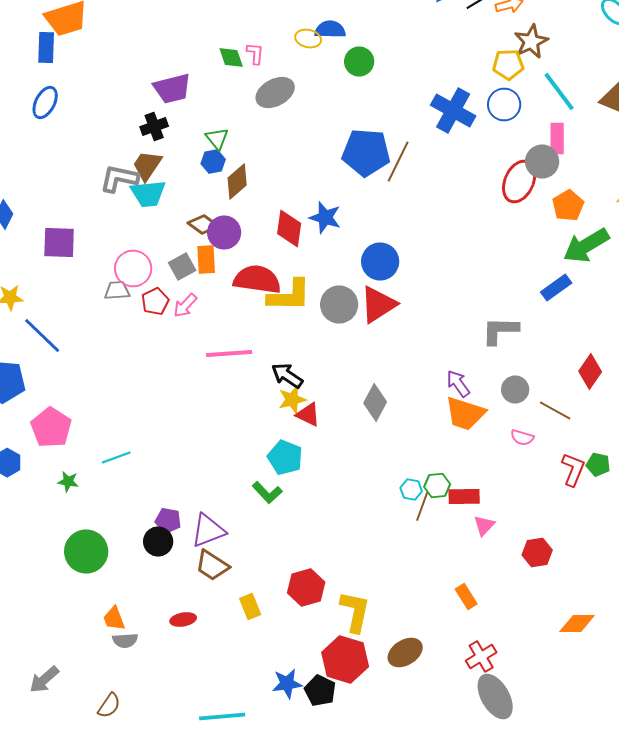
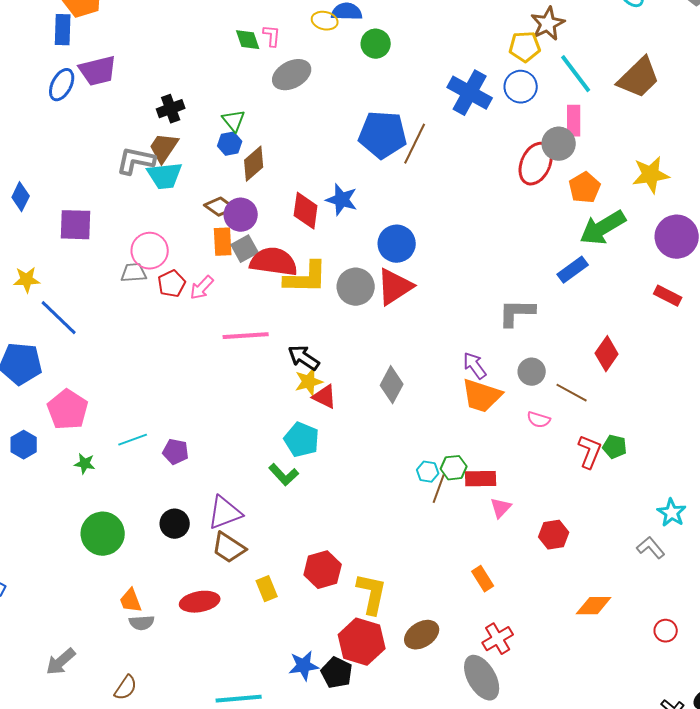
purple trapezoid: (172, 88) -> (98, 71), moved
gray square: (182, 266) -> (245, 249), moved
purple pentagon: (168, 520) -> (176, 452), moved
red ellipse: (183, 620) -> (200, 602), size x1.5
gray ellipse: (495, 696) -> (482, 678), moved

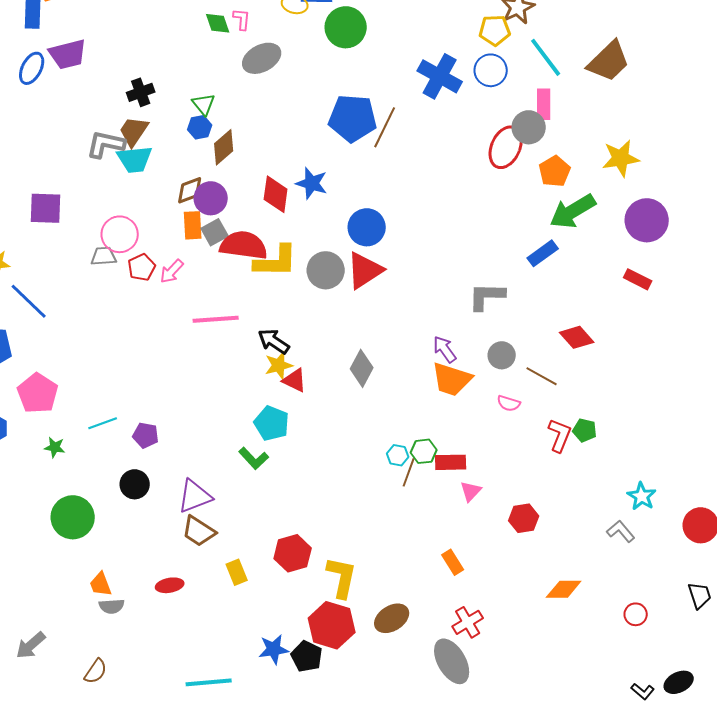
green circle: (376, 44) -> (346, 27), size x1.4
brown diamond: (220, 207) -> (190, 190), turned -56
red diamond: (607, 354) -> (577, 337), turned -76
black circle: (175, 524) -> (135, 484), moved
red ellipse: (200, 602) -> (170, 585), size x0.7

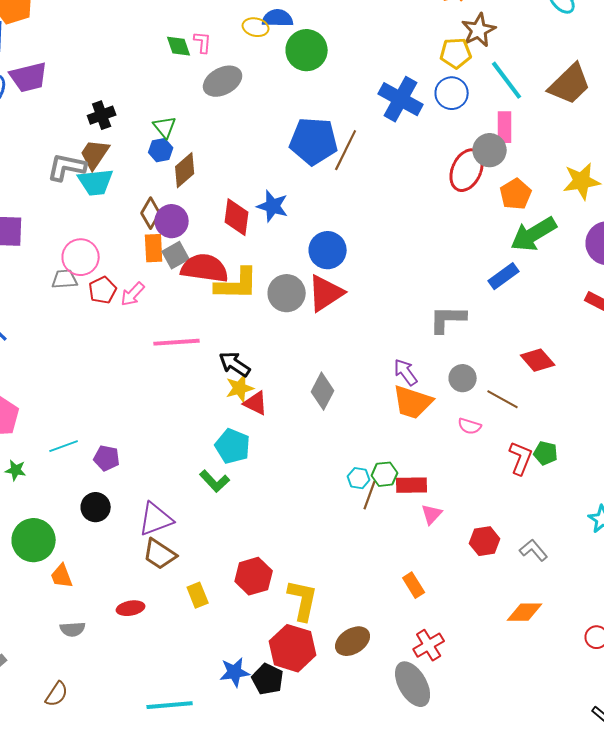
brown diamond: (190, 190) -> (151, 213), turned -40
gray L-shape: (621, 531) -> (534, 550), moved
orange trapezoid: (101, 584) -> (62, 576), moved

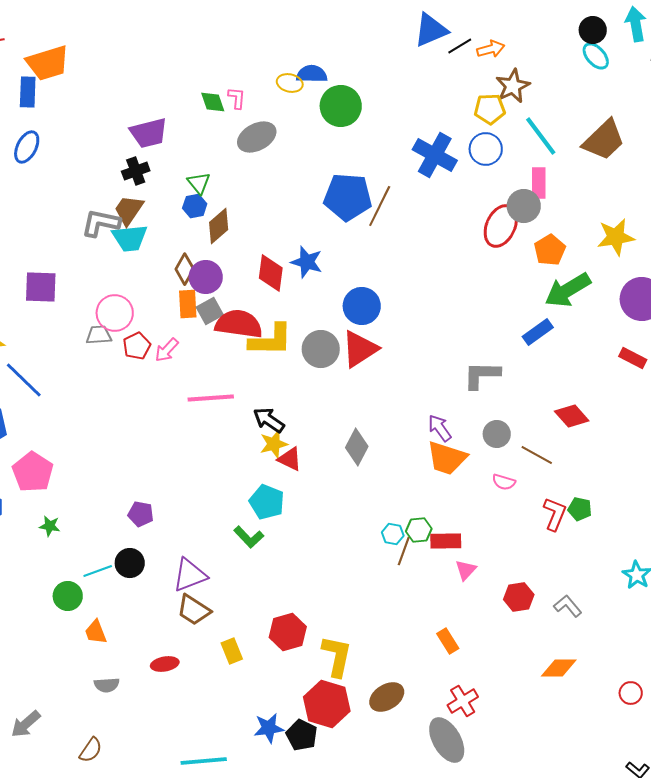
purple trapezoid: (29, 77) -> (149, 133), moved
cyan line: (64, 446) -> (98, 571), moved
green circle: (34, 540) -> (68, 596), size x0.7

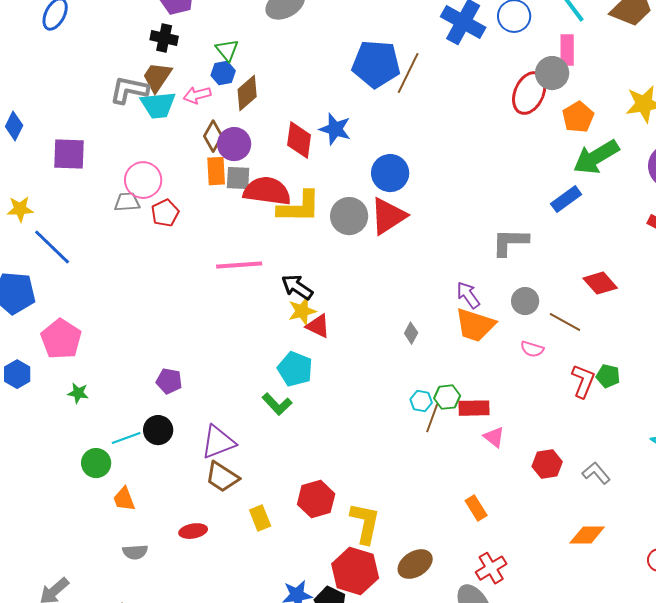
black cross: (136, 171) -> (164, 38), turned 32
gray square: (210, 311) -> (238, 178), turned 32
pink arrow: (167, 350) -> (197, 95), moved, turned 32
gray diamond: (357, 447) -> (411, 333), moved, size x0.6
pink triangle: (466, 570) -> (494, 437), turned -35

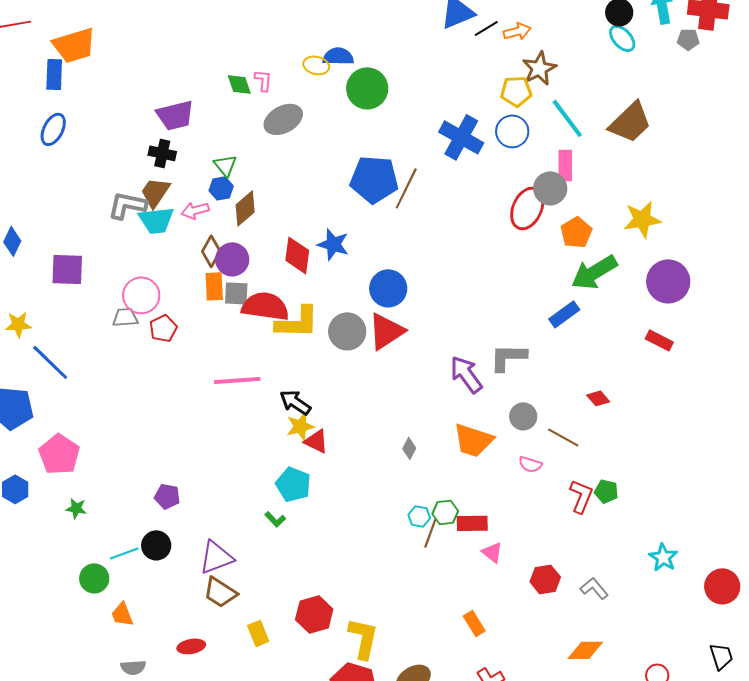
red diamond: (600, 283) -> (598, 398), size x0.7
purple arrow: (468, 295) -> (466, 374), moved, size x1.4
green L-shape: (277, 404) -> (275, 519), size x0.7

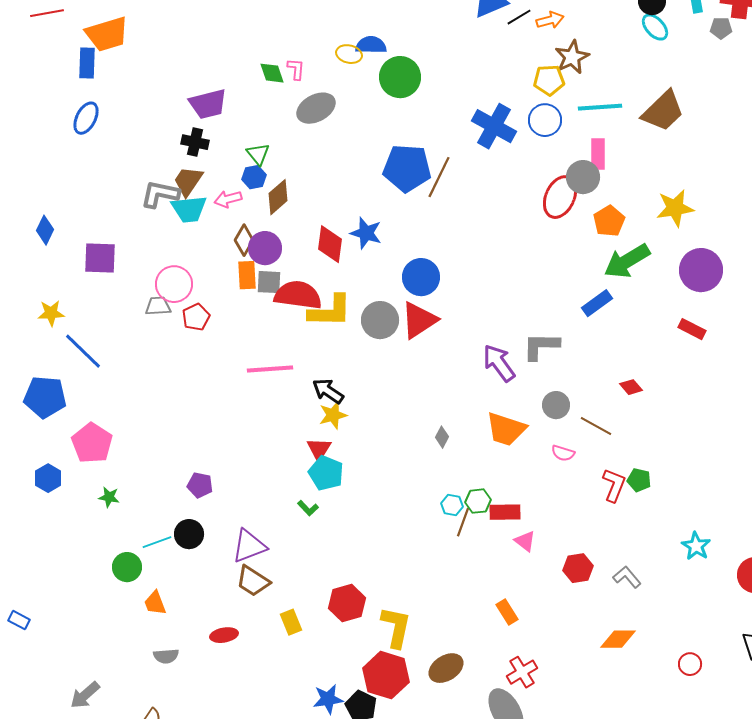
cyan line: (567, 118) -> (600, 107), turned -57
red triangle: (316, 441) -> (319, 449), moved, turned 36

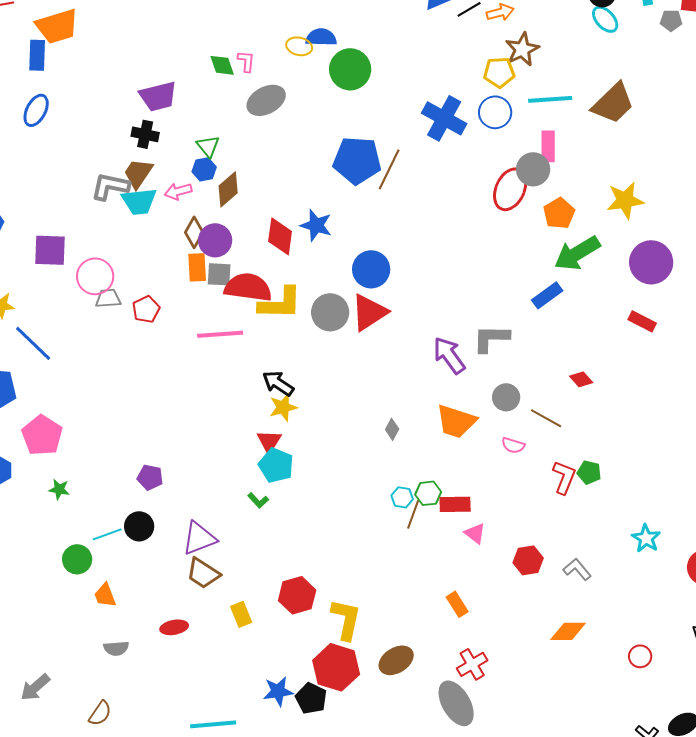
pink circle: (174, 284) -> (95, 276), moved
pink line: (270, 369) -> (220, 334), moved

